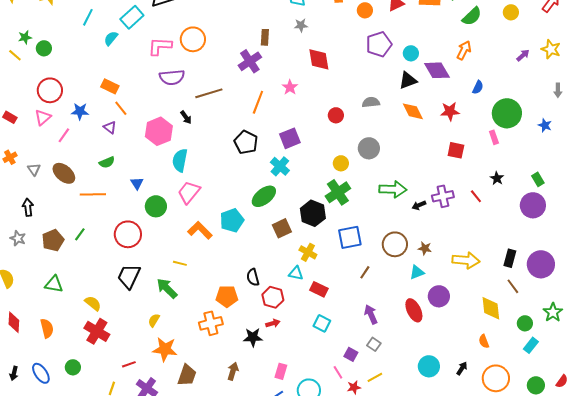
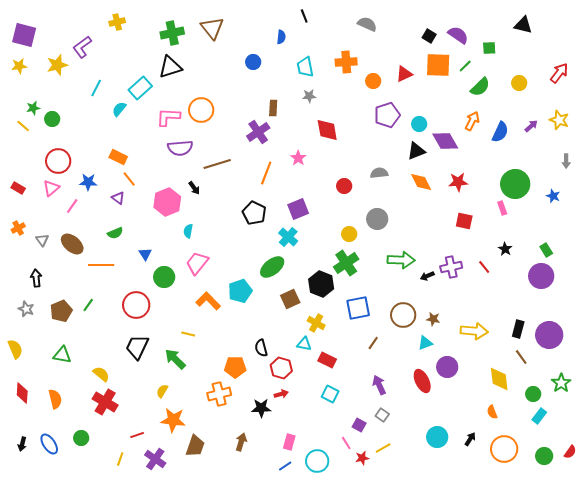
blue semicircle: (478, 87) -> (500, 132), moved, size x1.5
cyan semicircle: (180, 160) -> (188, 231), size x0.6

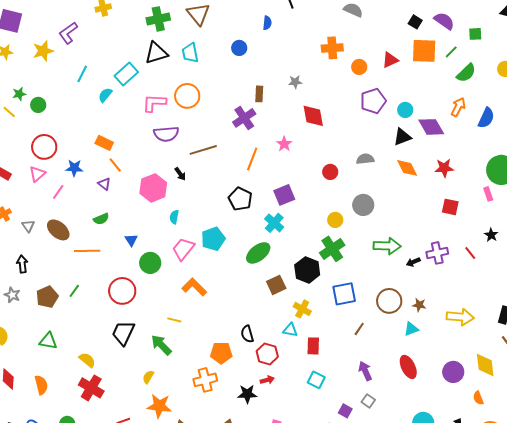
cyan trapezoid: (305, 67) -> (190, 53), moved
cyan pentagon: (240, 291) -> (213, 239), moved
red rectangle: (327, 360) -> (313, 346), turned 66
purple circle: (447, 367) -> (453, 372), moved

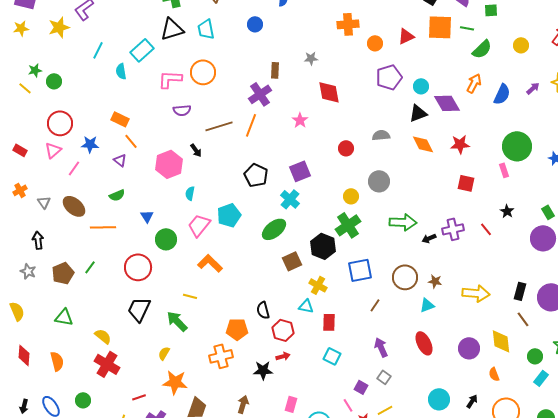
green line: (451, 52) -> (467, 28), turned 56
cyan semicircle: (105, 95) -> (121, 71), turned -49
purple semicircle: (166, 134) -> (182, 110), size x0.7
orange line: (252, 159) -> (251, 125), moved

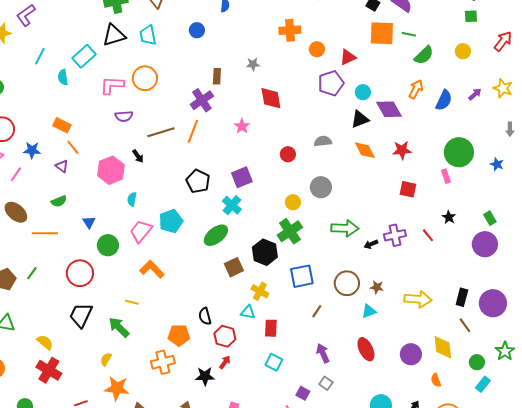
green square: (491, 10) -> (471, 16), moved
red triangle: (406, 36) -> (348, 57), moved
red arrow: (283, 356) -> (225, 362), turned -40

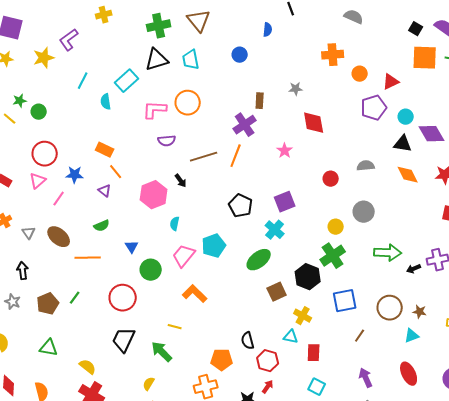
black triangle: (360, 119) -> (403, 144), turned 30

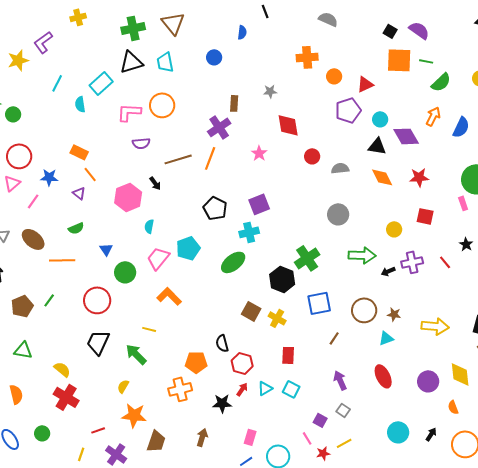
red circle: (331, 179) -> (312, 156), moved
yellow circle: (336, 227) -> (394, 229), moved
cyan cross: (275, 230) -> (249, 232), turned 36
brown square: (277, 292) -> (251, 311), moved, turned -36
cyan triangle: (291, 337) -> (265, 388), moved, turned -42

